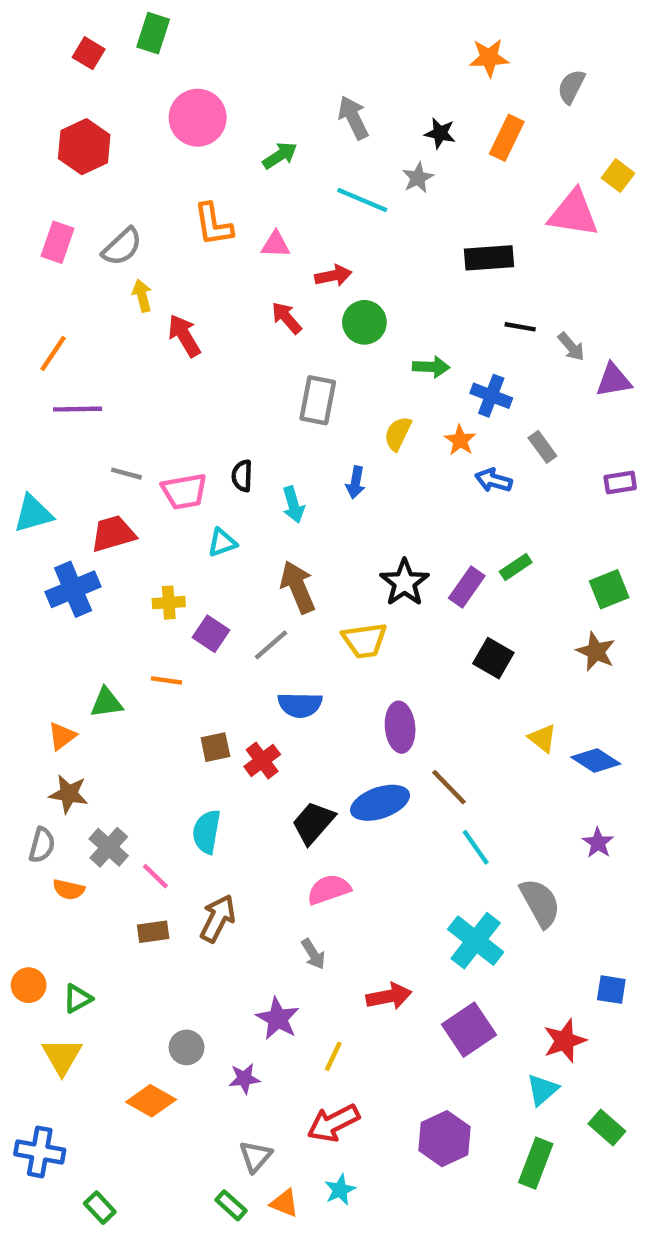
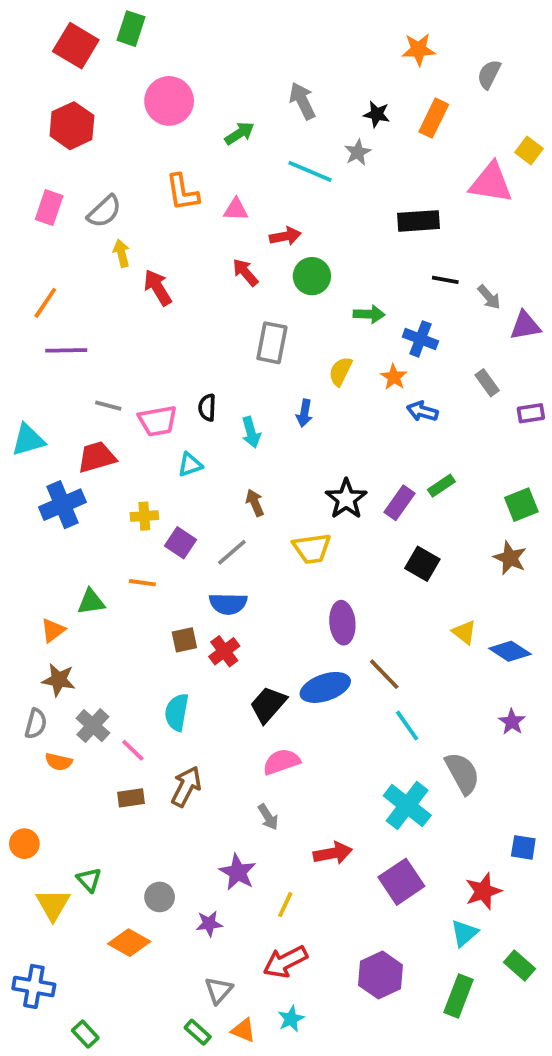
red square: (89, 53) -> (76, 46), size x1.6
gray rectangle: (542, 447) -> (487, 383), moved
brown arrow: (298, 587) -> (255, 503), size x0.6
blue semicircle: (300, 705) -> (228, 604), moved
green triangle: (78, 998) -> (89, 880), moved, turned -44

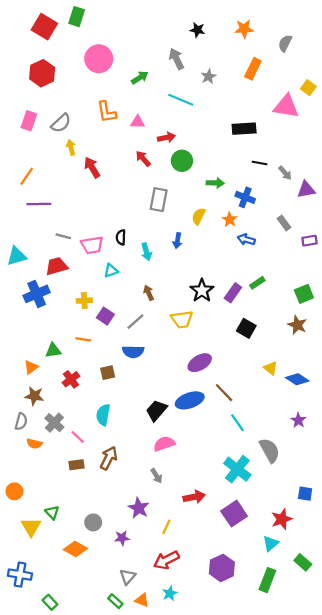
black star: (377, 114) -> (197, 30), moved
gray star: (358, 152) -> (209, 76), moved
purple ellipse: (342, 623) -> (200, 363), turned 65
red cross: (224, 651) -> (71, 379), moved

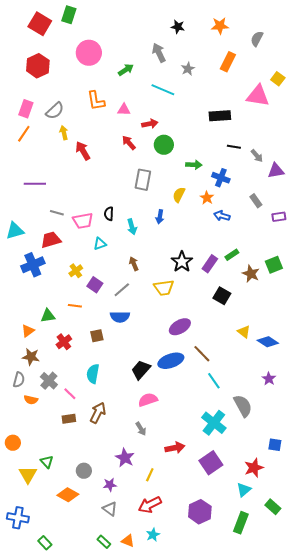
orange line: (27, 176) -> (24, 134), moved
yellow cross: (84, 301) -> (76, 271), turned -32
brown star: (297, 325) -> (251, 274), moved
gray triangle: (128, 577) -> (110, 509), moved, turned -35

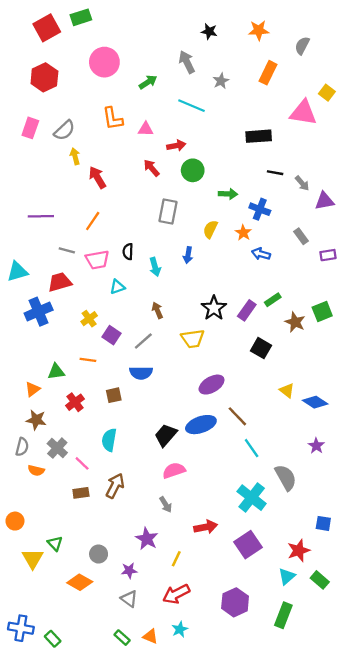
green rectangle: (69, 15) -> (81, 17), turned 54
red square: (40, 24) -> (47, 28), turned 30
orange line: (24, 134) -> (93, 221), moved
green rectangle: (273, 507) -> (320, 580), moved
blue cross: (18, 518) -> (21, 628), moved

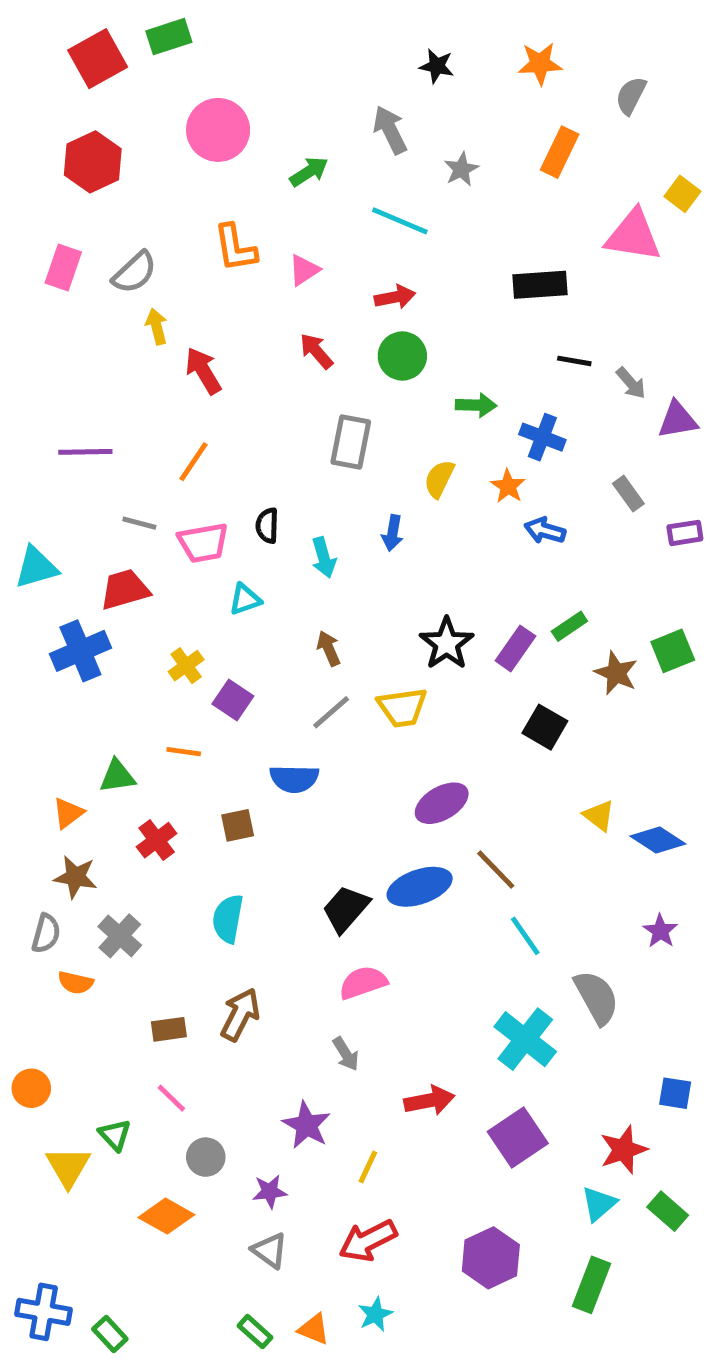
pink triangle: (146, 129) -> (304, 270), turned -35
red arrow: (176, 146) -> (395, 297), moved
gray line: (143, 341) -> (331, 712), moved
pink line: (82, 463) -> (171, 1098), moved

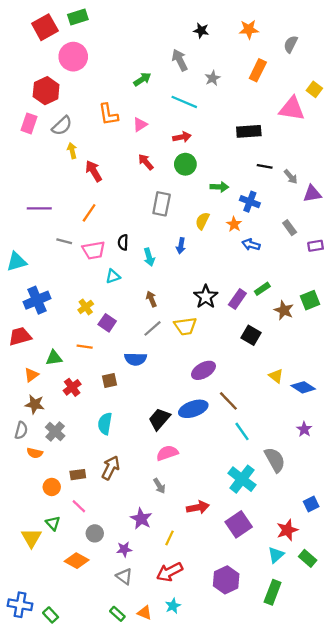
pink circle: (218, 130) -> (73, 57), moved
red hexagon: (93, 162) -> (46, 91), moved
red trapezoid: (125, 589) -> (20, 336), moved
orange circle: (31, 1088) -> (52, 487), moved
blue square: (675, 1093) -> (311, 504), turned -35

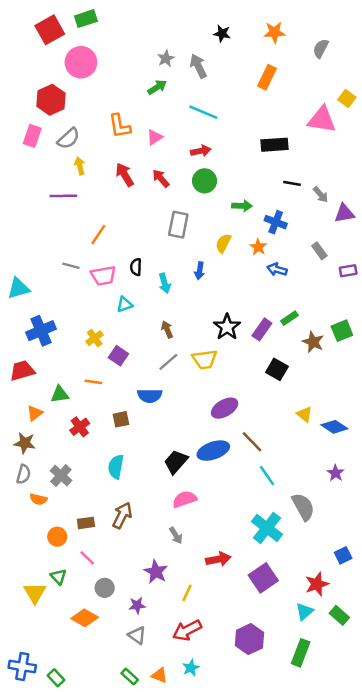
orange rectangle: (258, 70) -> (267, 77), moved
gray star: (213, 78) -> (166, 59), moved
red arrow: (94, 171) -> (125, 175), moved
purple line: (39, 208) -> (63, 196), moved
brown star: (35, 404) -> (25, 443), moved

